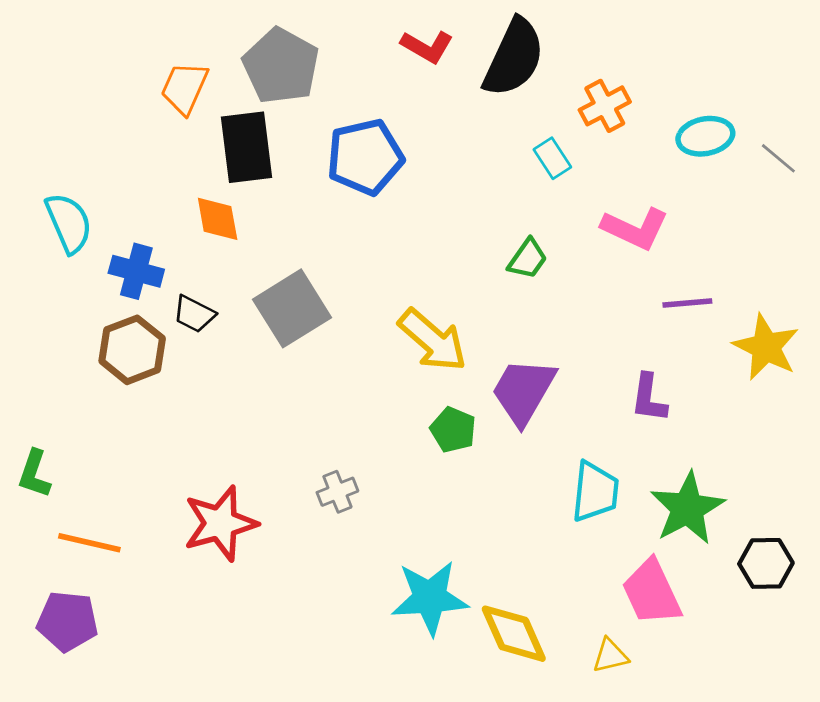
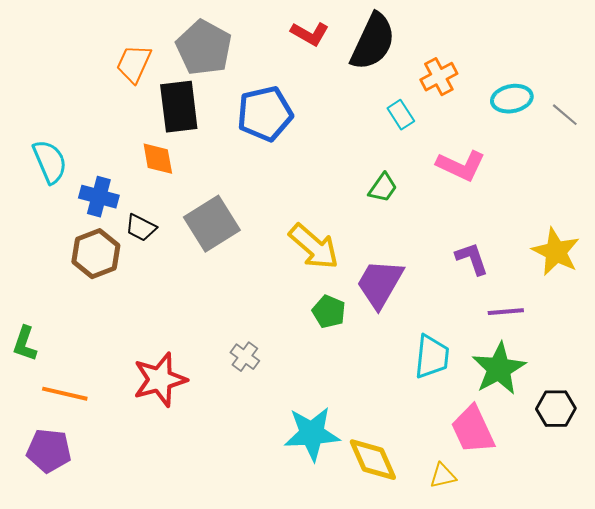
purple line: (687, 303) -> (506, 312), moved
purple L-shape: (649, 398) -> (472, 259), moved, turned 153
gray cross: (337, 492) -> (245, 357), turned -32

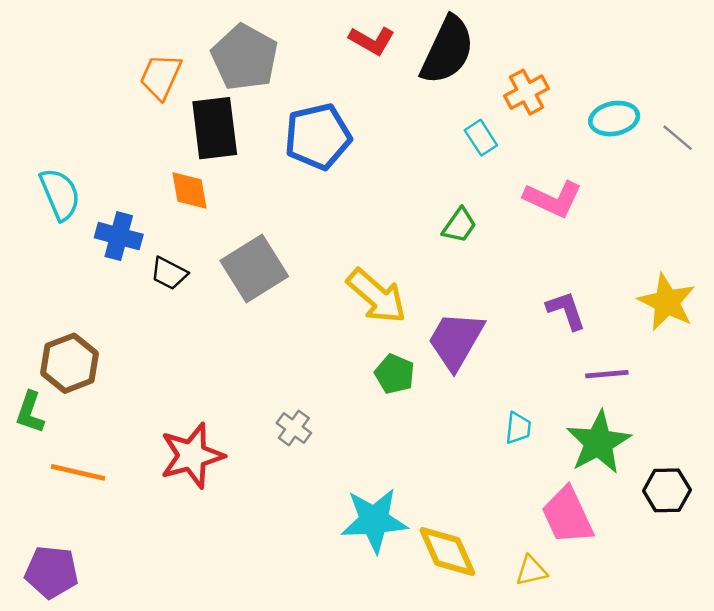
brown hexagon: (96, 254) -> (70, 363), moved
cyan trapezoid: (432, 357) -> (518, 428), size x0.6
purple pentagon: (49, 451) -> (52, 572), moved

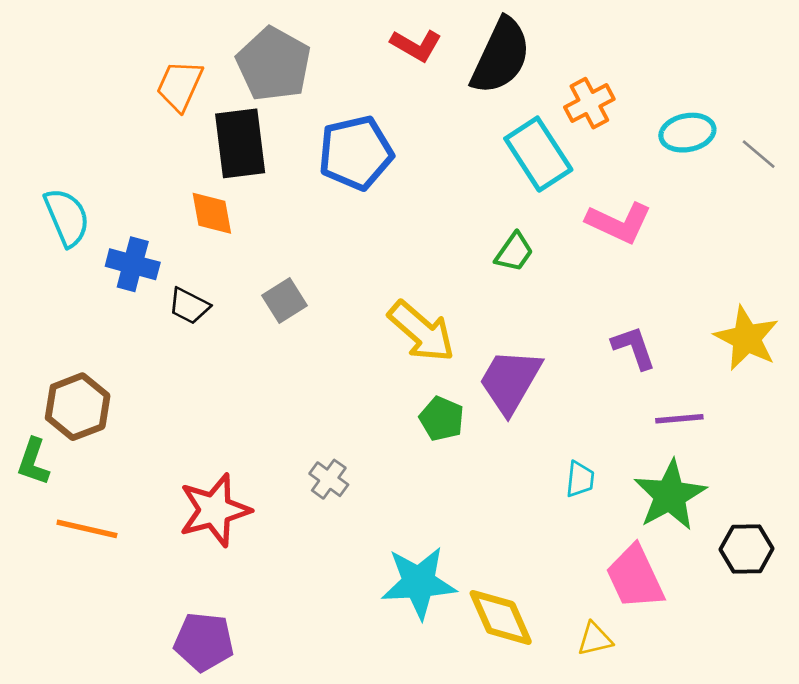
cyan rectangle: (481, 138) -> (538, 154), size x1.8
gray square: (254, 268) -> (284, 301), size x0.6
purple pentagon: (52, 572) -> (204, 642), moved

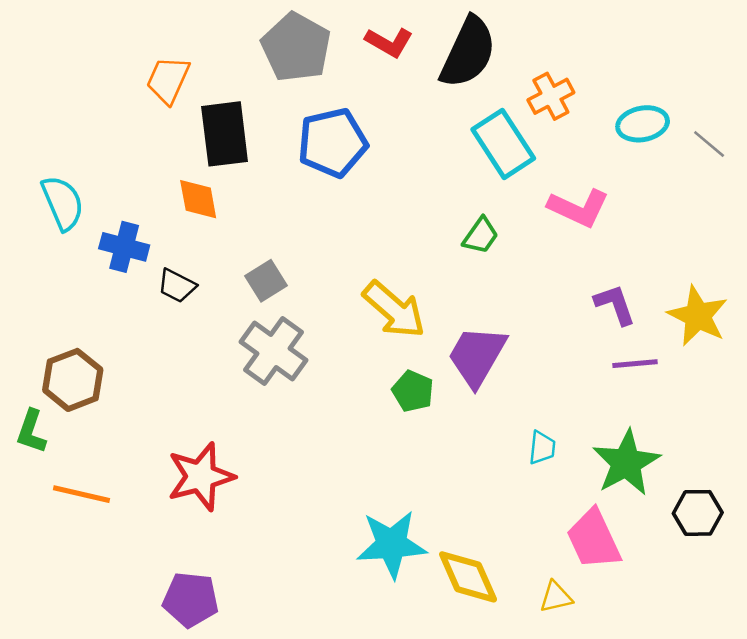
gray pentagon: (274, 64) -> (296, 47), moved
purple L-shape: (634, 348) -> (615, 305), moved
purple line: (679, 419) -> (635, 364), moved
gray cross: (329, 479) -> (274, 351), moved, size x1.8

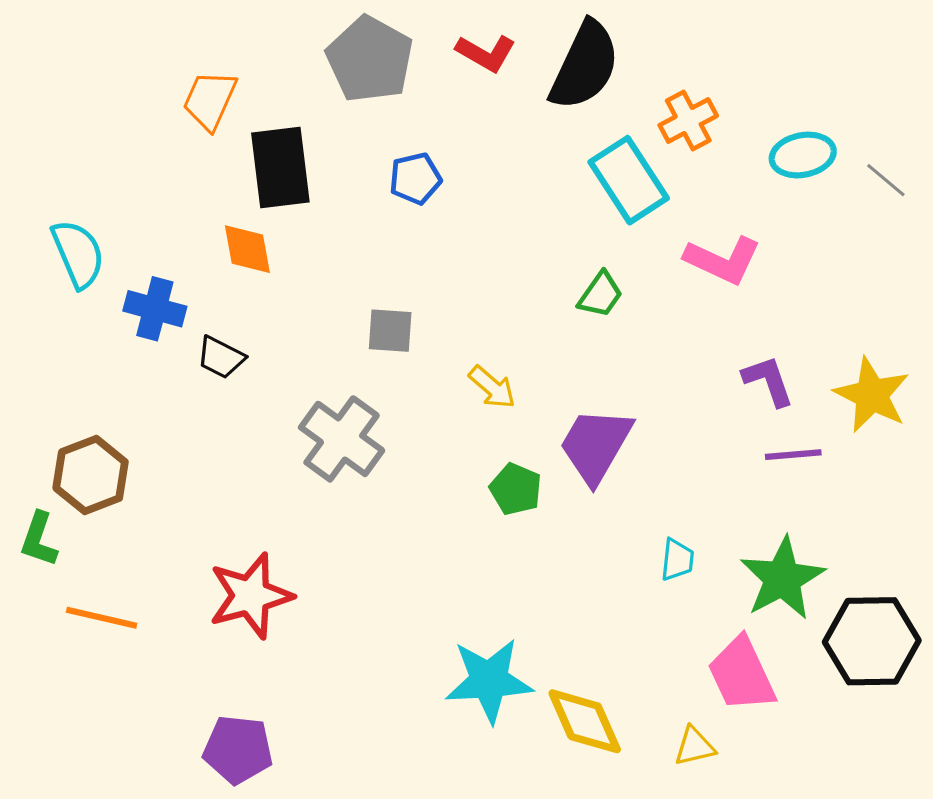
blue pentagon: (333, 143) -> (415, 179), size x0.6
gray square: (266, 281) -> (390, 331), moved, turned 36
yellow arrow: (394, 310) -> (492, 387), size x0.6
black hexagon: (698, 513) -> (872, 641), size x1.5

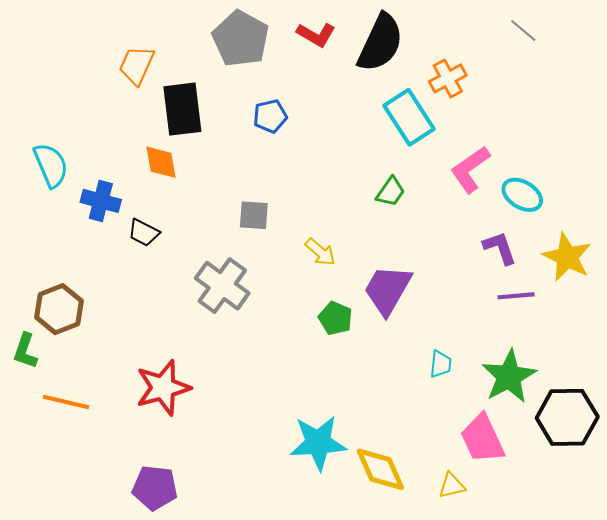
cyan ellipse: (803, 155) -> (522, 195), moved, turned 42
gray line: (886, 180) -> (523, 31), moved
pink L-shape: (723, 260) -> (470, 169), turned 120

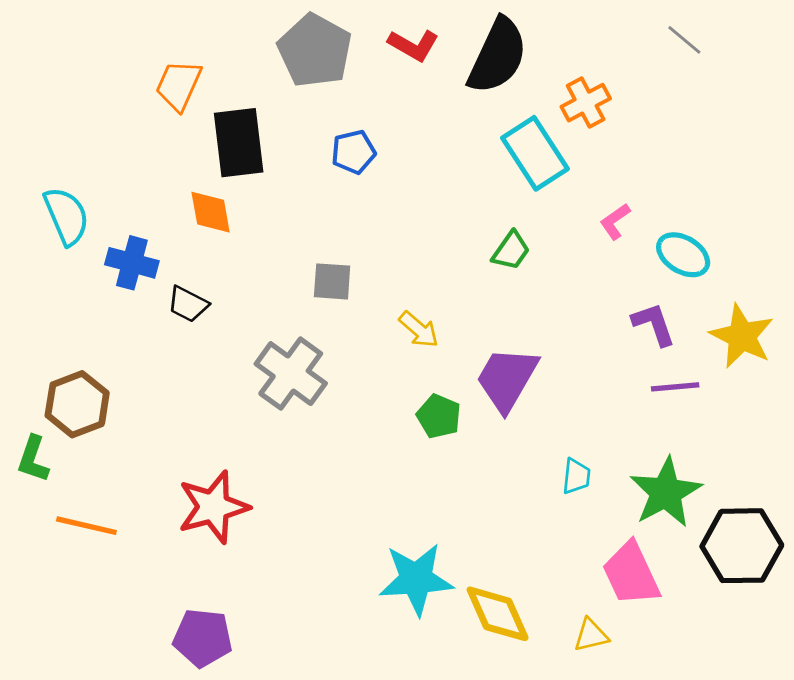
pink L-shape: (470, 169) -> (615, 221), size x0.6

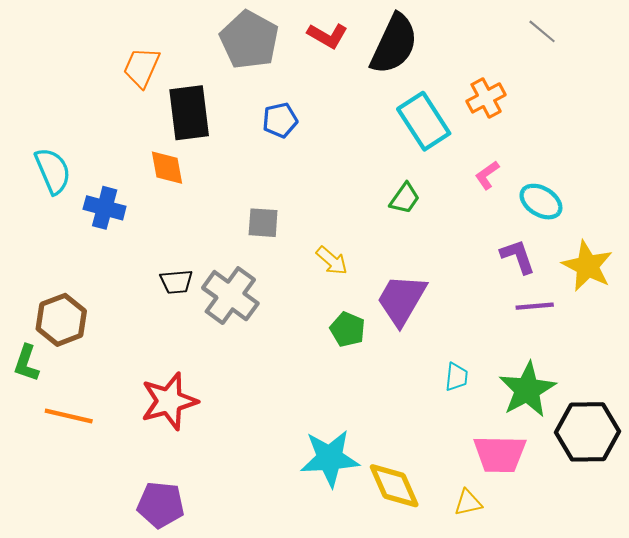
orange cross: (586, 103) -> (486, 98), moved
black trapezoid: (188, 304) -> (176, 282), moved, turned -32
pink trapezoid: (631, 574) -> (500, 454), turned -64

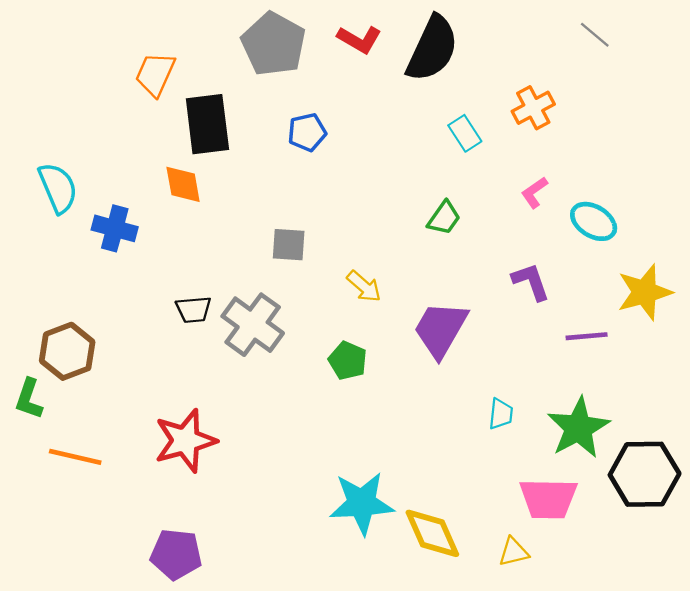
cyan rectangle: (424, 121) -> (465, 133), size x0.6
purple L-shape: (518, 256) -> (531, 282), moved
yellow star: (587, 266) -> (645, 292), turned 30
green pentagon: (348, 329) -> (348, 361), moved

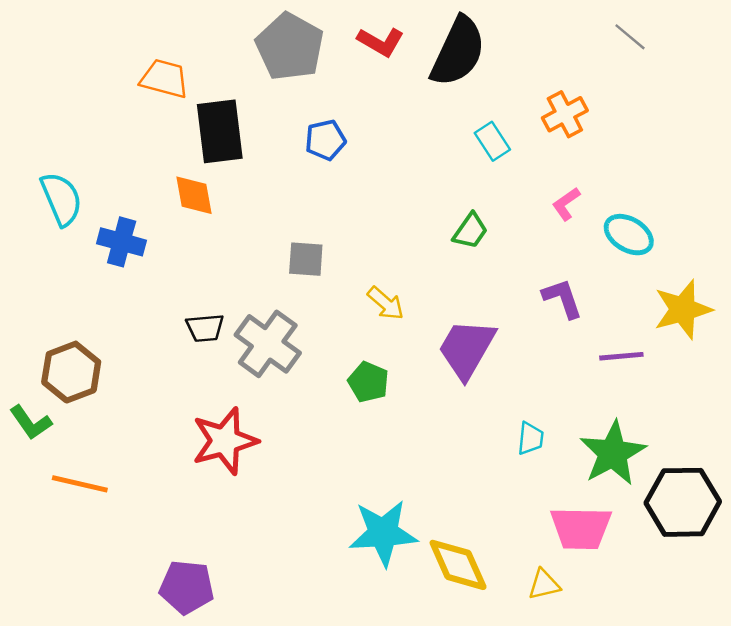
orange trapezoid: (155, 74) -> (165, 79), turned 81
green L-shape: (29, 399) -> (31, 422), turned -54
red star: (185, 441) -> (225, 441), moved

